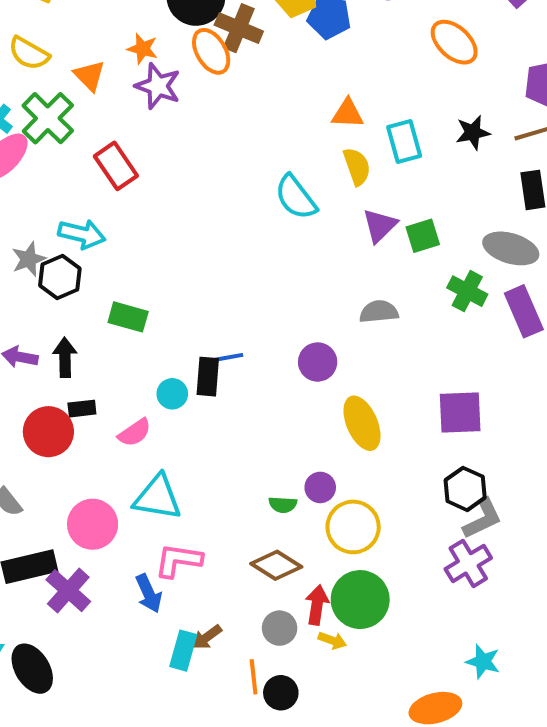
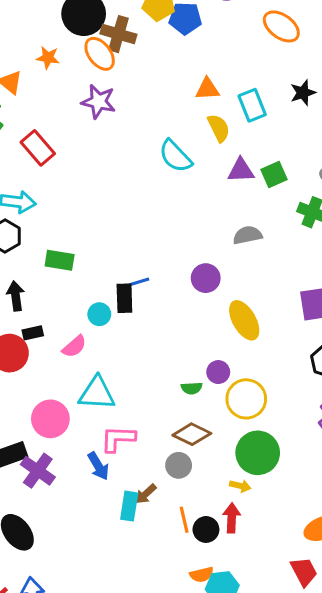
purple star: (158, 86) -> (99, 102), moved
purple triangle: (380, 226) -> (241, 170), turned 48
red arrow: (317, 605) -> (232, 518), moved
gray circle: (280, 628) -> (179, 465), moved

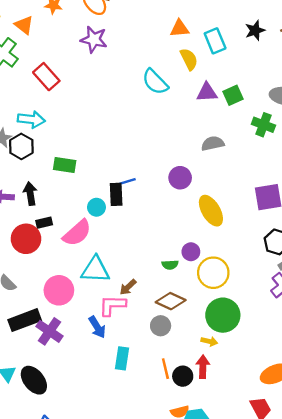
pink semicircle: (74, 346) -> (77, 233), size x1.5
brown arrow: (146, 494) -> (128, 287), moved

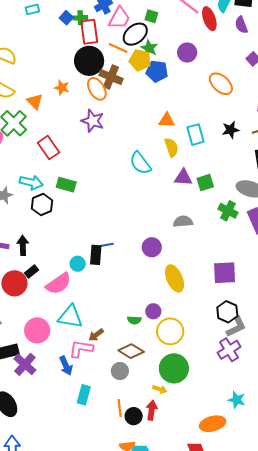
black hexagon: (21, 146) -> (42, 204), moved
green rectangle: (65, 165) -> (66, 185), moved
black rectangle: (44, 223) -> (32, 271), turned -32

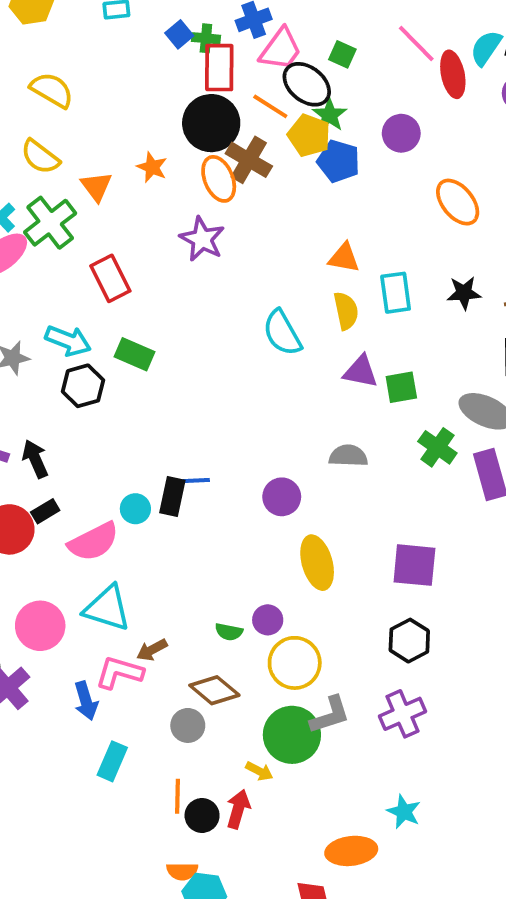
black ellipse: (135, 34) -> (307, 84), turned 70
black arrow: (23, 245) -> (35, 459), turned -30
gray L-shape: (236, 327) -> (330, 715), moved

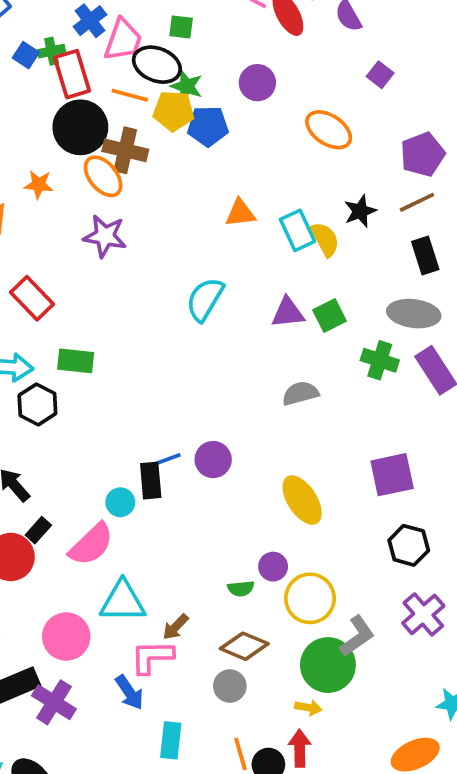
yellow semicircle: (346, 311) -> (325, 239), moved
cyan semicircle: (282, 333) -> (205, 299), turned 78
purple circle: (282, 497) -> (213, 460), moved

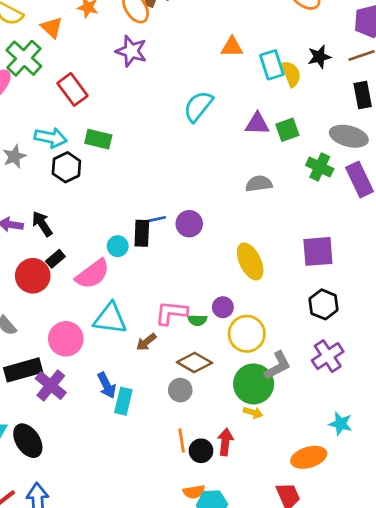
pink L-shape: (152, 657) -> (171, 313), moved
yellow arrow: (308, 708) -> (253, 413), moved
cyan rectangle: (171, 740) -> (123, 401), moved

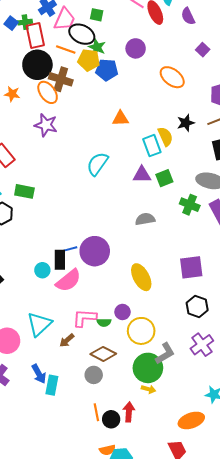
cyan rectangle: (272, 65) -> (152, 146), moved
purple circle: (189, 224) -> (95, 251), size x1.5
pink semicircle: (93, 274) -> (68, 280), moved
cyan triangle: (110, 319) -> (39, 324), turned -48

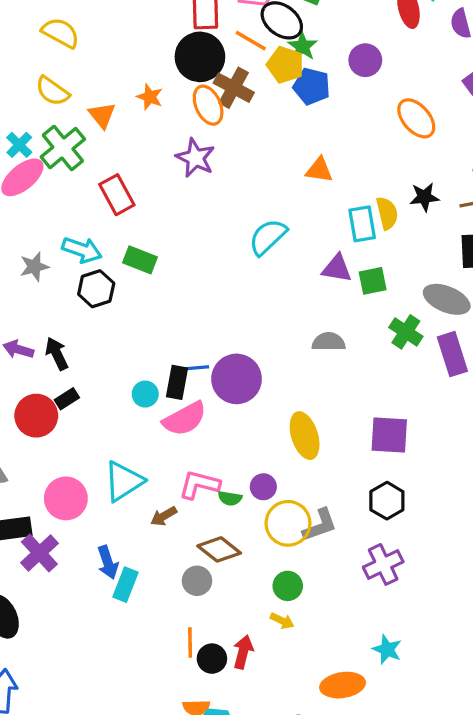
gray L-shape: (165, 353) -> (320, 525), moved
green circle: (148, 368) -> (288, 586), size x0.6

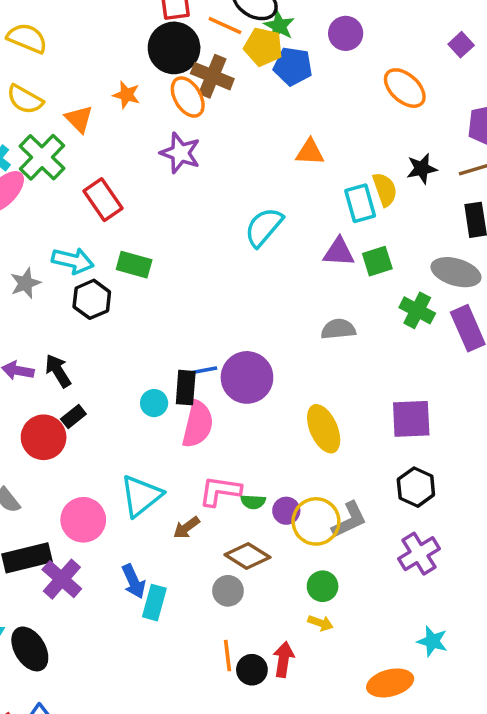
pink semicircle: (185, 419) -> (198, 424), turned -42
purple circle: (263, 487) -> (286, 511), moved

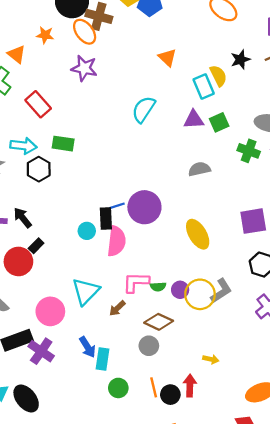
orange triangle: (310, 152) -> (167, 58), turned 48
green circle: (323, 586) -> (118, 388), moved

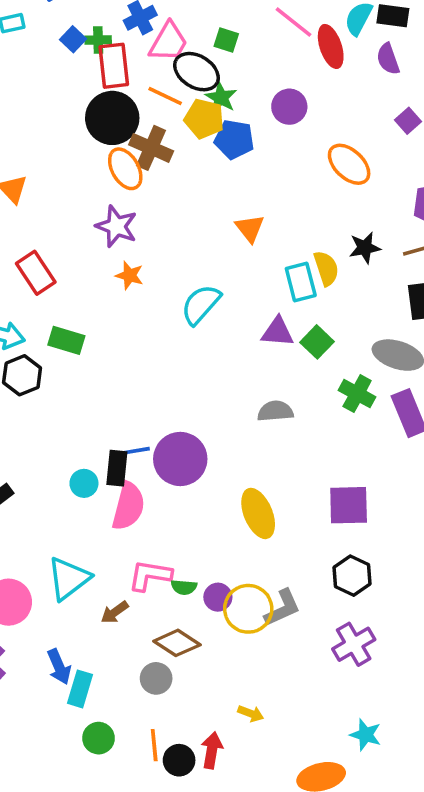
orange star: (45, 35) -> (129, 275), moved
green square: (219, 122) -> (317, 342), turned -30

